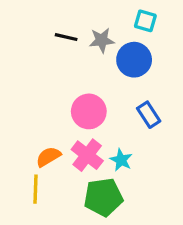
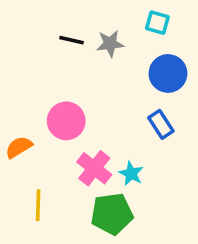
blue circle: (134, 60) -> (168, 73), moved
pink circle: (89, 111) -> (66, 121), moved
orange semicircle: (48, 157) -> (19, 147), moved

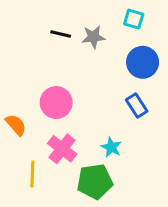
orange semicircle: (19, 147) -> (16, 125), turned 80
pink cross: (94, 168) -> (62, 149), moved

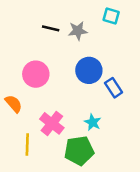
blue circle: (143, 62) -> (89, 70), moved
pink circle: (56, 103) -> (36, 74), moved

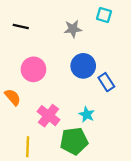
black line: (51, 28) -> (21, 27), moved
yellow line: (27, 144) -> (28, 147), moved

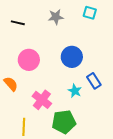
gray star: (73, 29) -> (56, 17), moved
blue rectangle: (106, 82) -> (94, 81), moved
cyan star: (87, 114) -> (75, 91), moved

